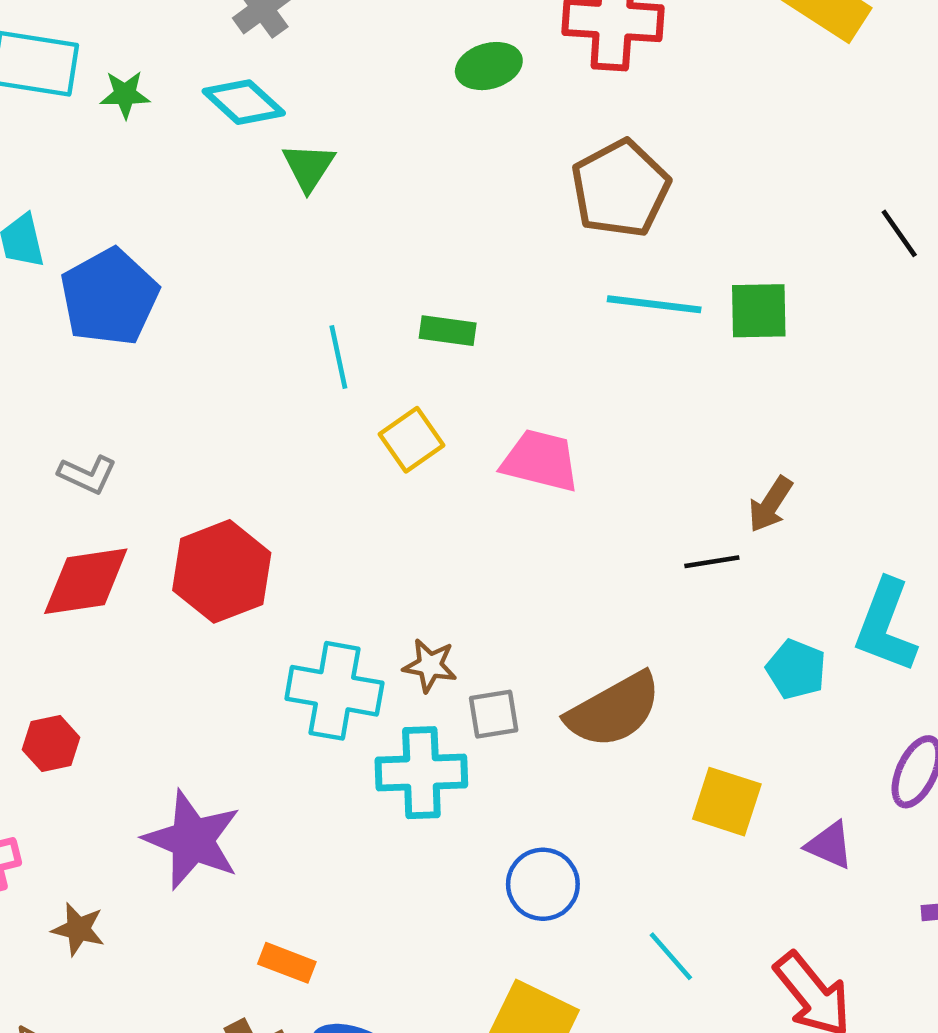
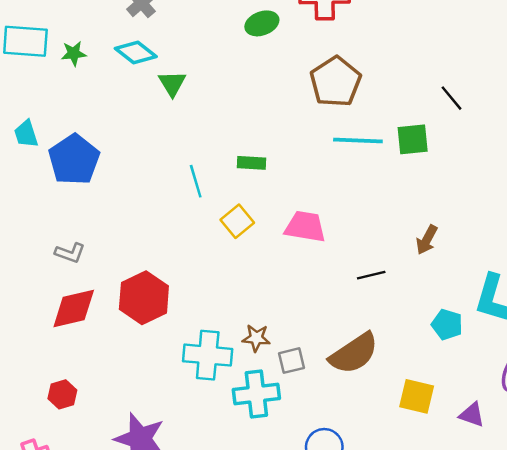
black line: (899, 233) -> (451, 98), moved
black line: (712, 562) -> (371, 275), moved

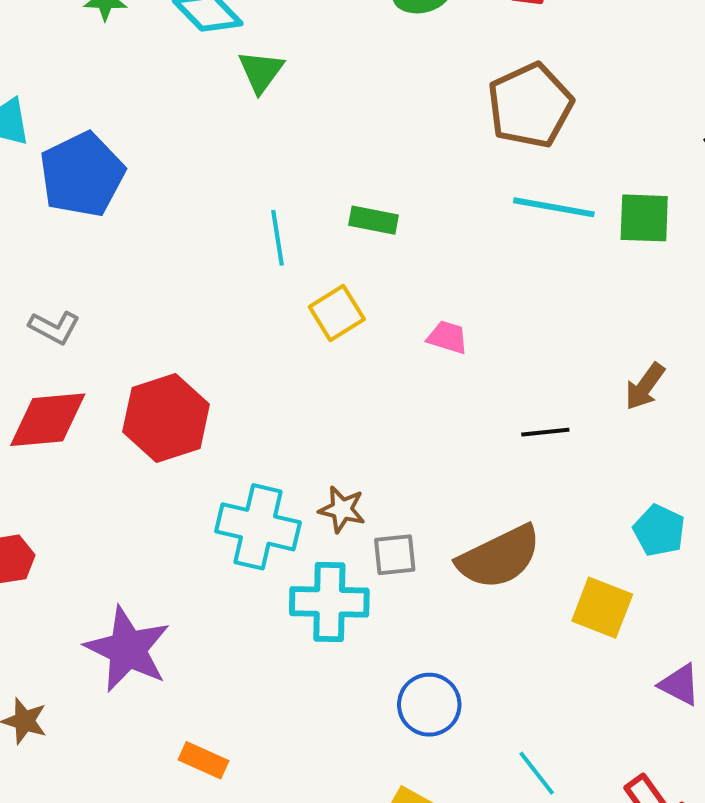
pink trapezoid: (305, 227) -> (448, 337), size x0.6
yellow square: (417, 396) -> (602, 608), moved

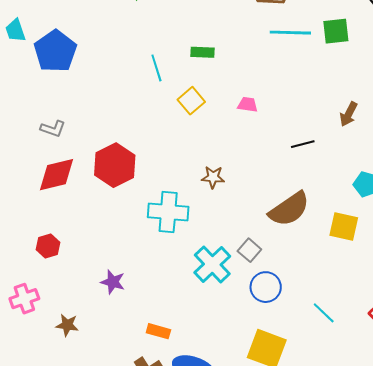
brown star: (342, 509) -> (213, 177), moved
gray square: (395, 555) -> (249, 250), moved, turned -35
cyan cross: (329, 602) -> (212, 264), moved, turned -36
purple star: (128, 649) -> (113, 282), size x0.6

